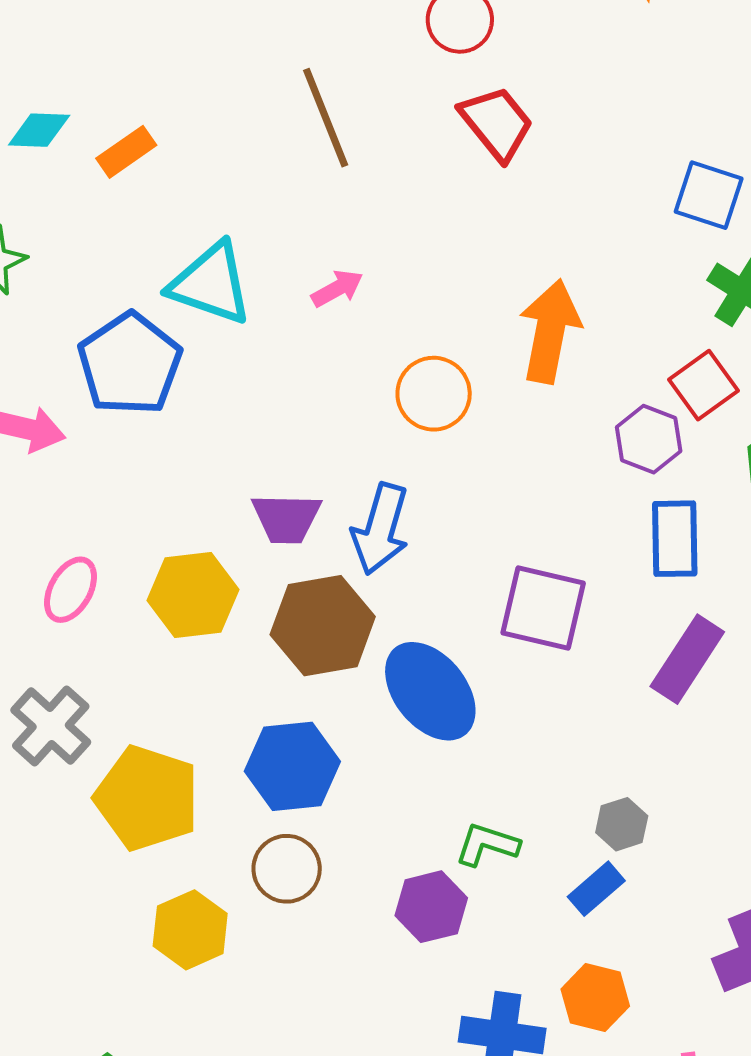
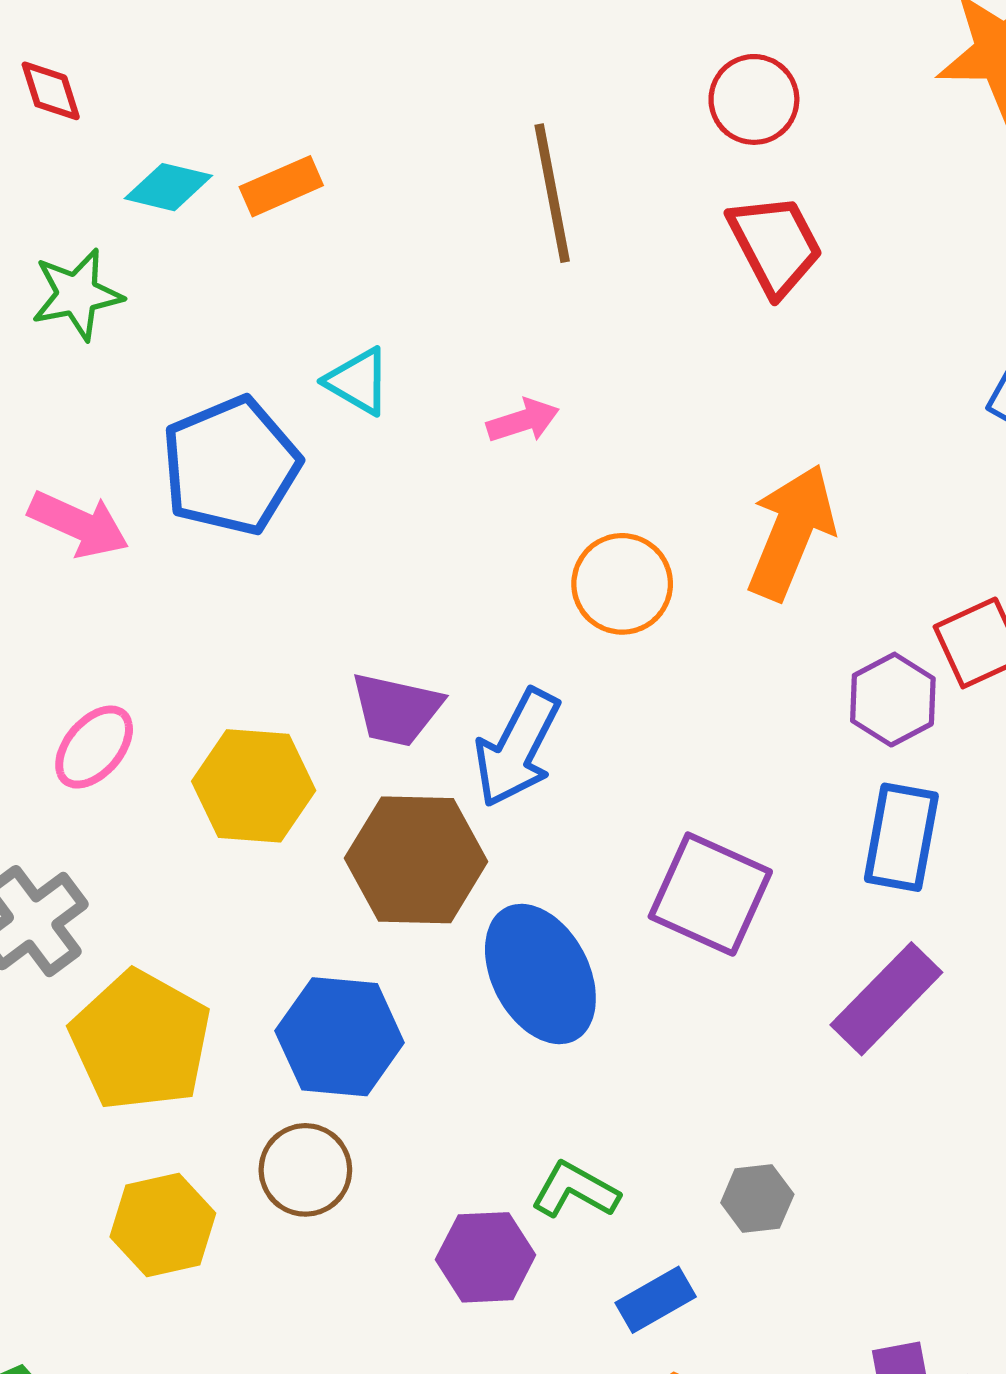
cyan diamond: (39, 130) -> (168, 187), moved
cyan triangle: (211, 284) -> (358, 381), size x0.6
blue rectangle: (596, 889) -> (656, 1300), moved

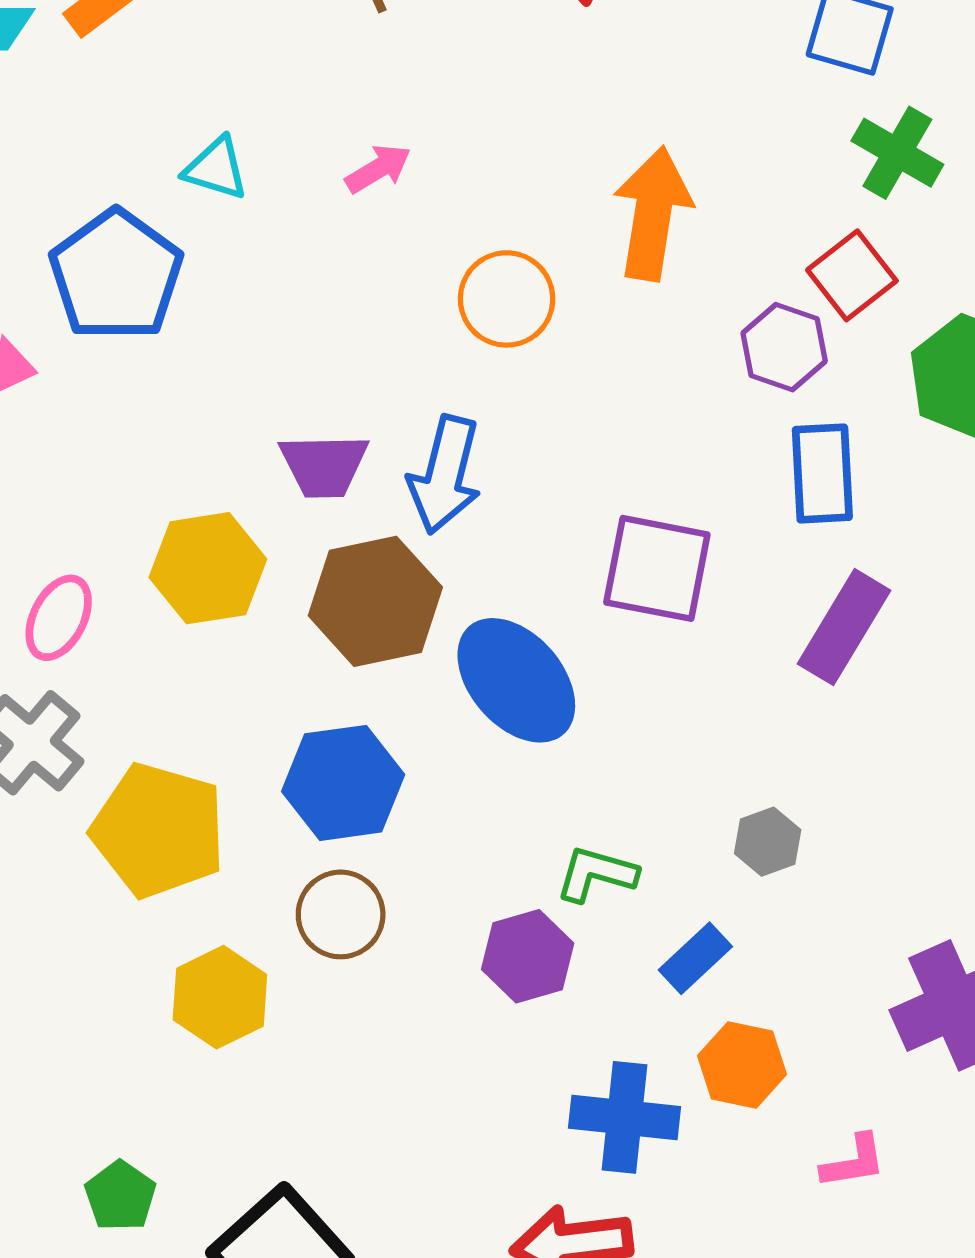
pink ellipse: (94, 747) -> (59, 618), moved

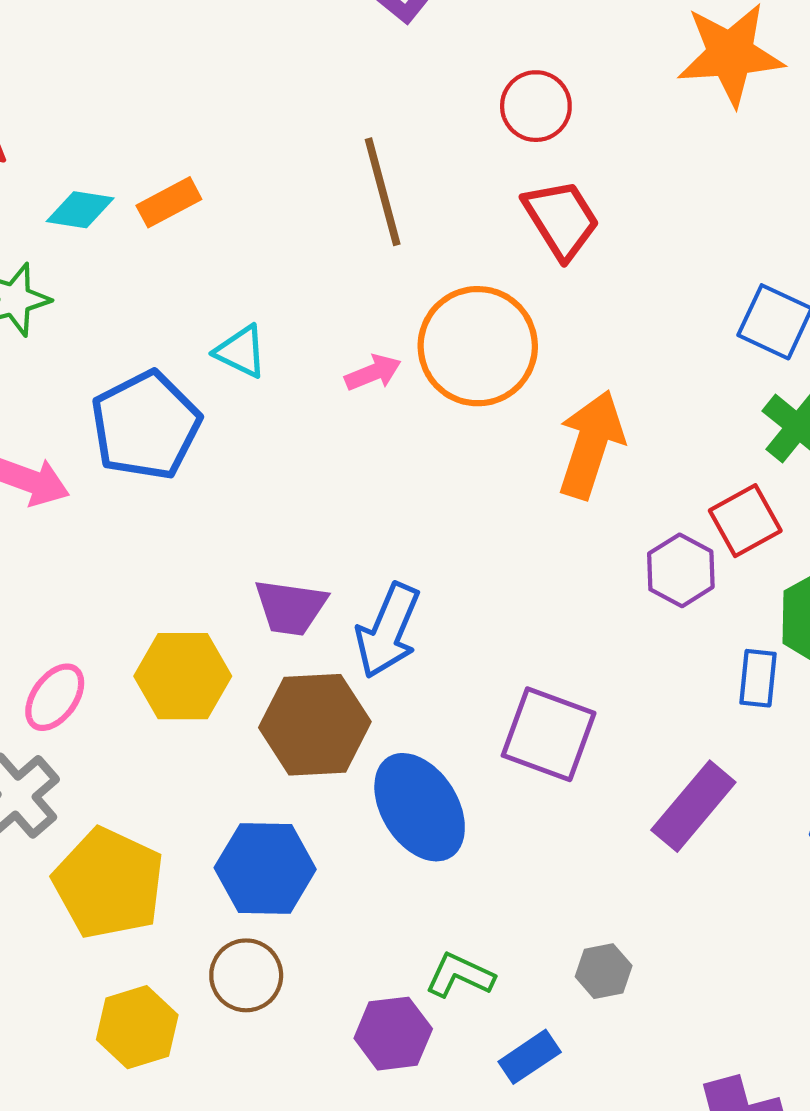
orange circle: (507, 299) -> (478, 346), moved, size x1.5
blue rectangle: (822, 473) -> (758, 678), moved, size x0.7

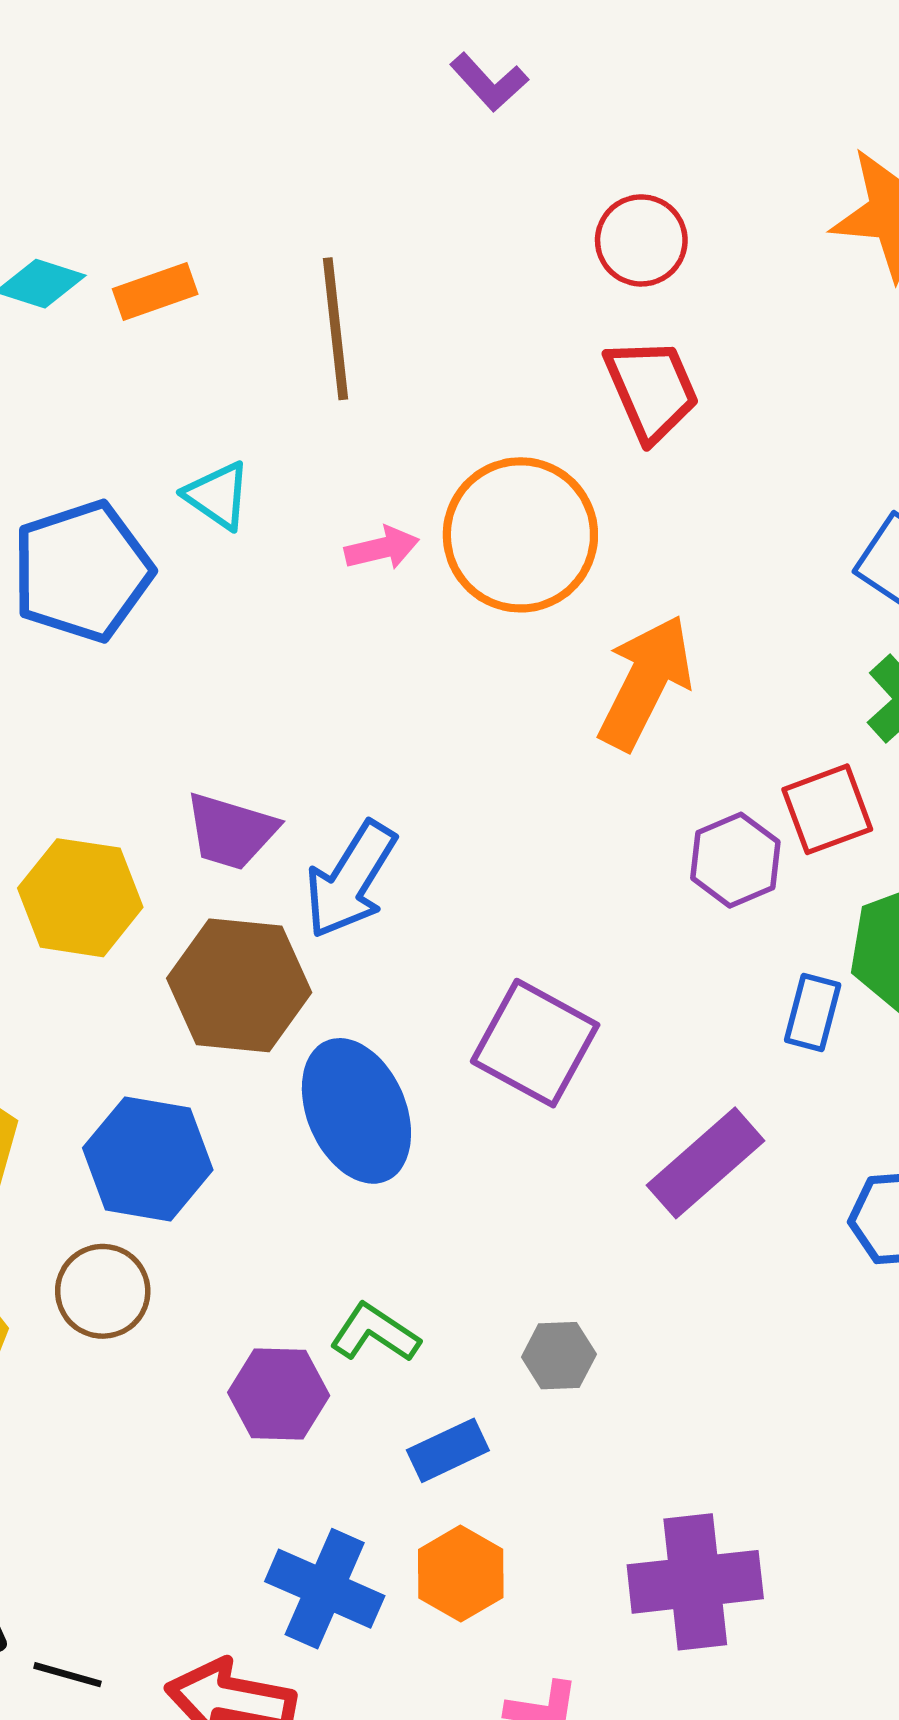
brown line: (383, 192) -> (336, 329), moved

